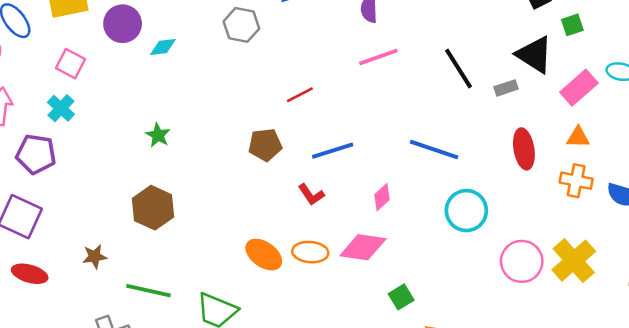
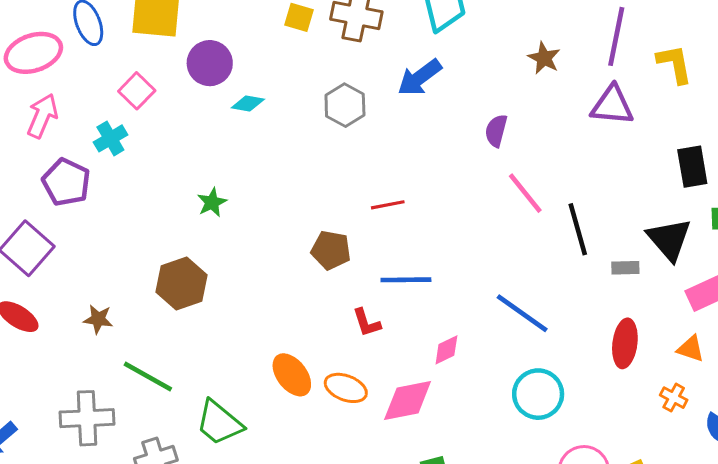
pink line: (378, 57) -> (525, 193), moved, turned 54
orange cross: (576, 181) -> (674, 398), size x0.7
pink diamond: (363, 247) -> (408, 400), turned -36

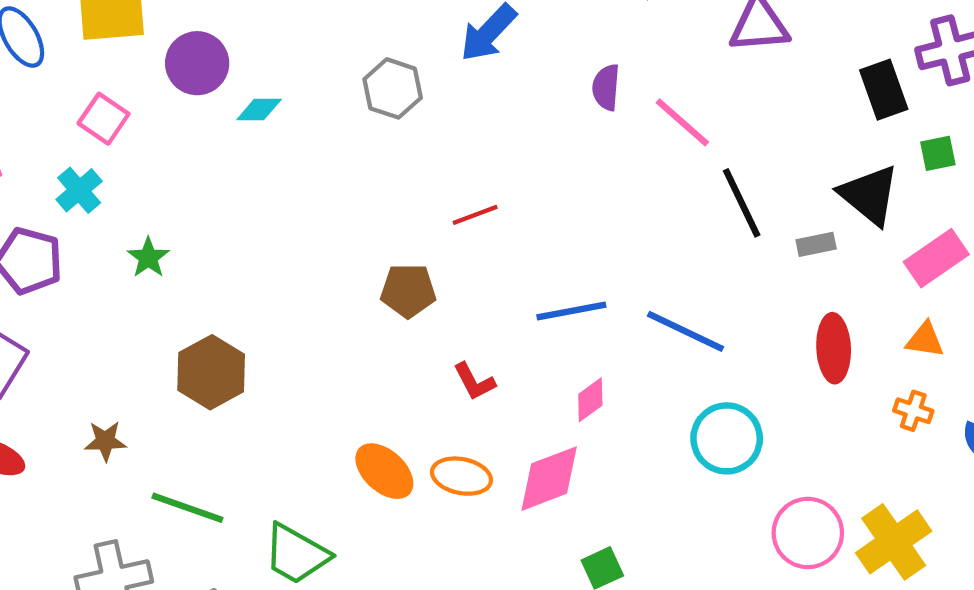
pink line: (525, 193) -> (682, 122), moved
green star: (212, 202) -> (148, 258), moved
blue line: (406, 280) -> (571, 311), moved

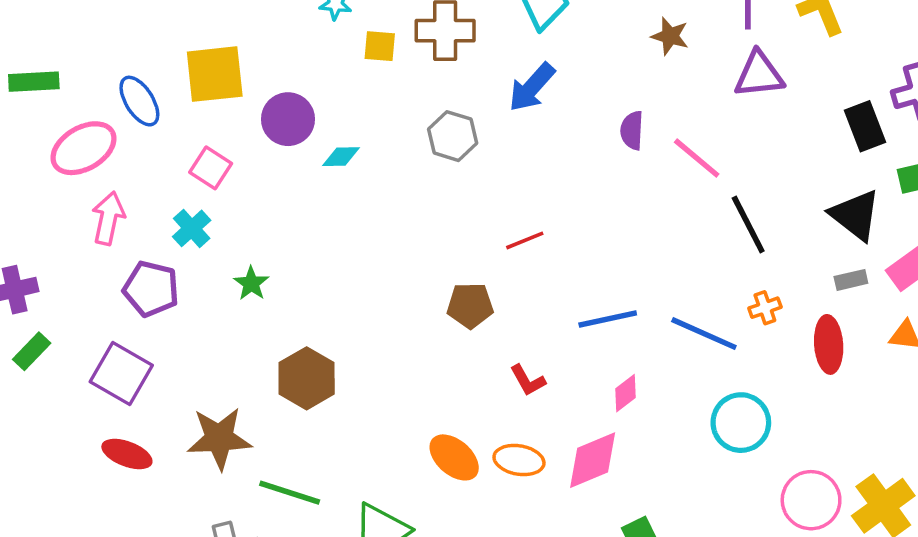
gray rectangle: (816, 244) -> (851, 280), moved
orange cross: (913, 411) -> (765, 308), moved, turned -36
brown star: (105, 441) -> (219, 438), size x1.8

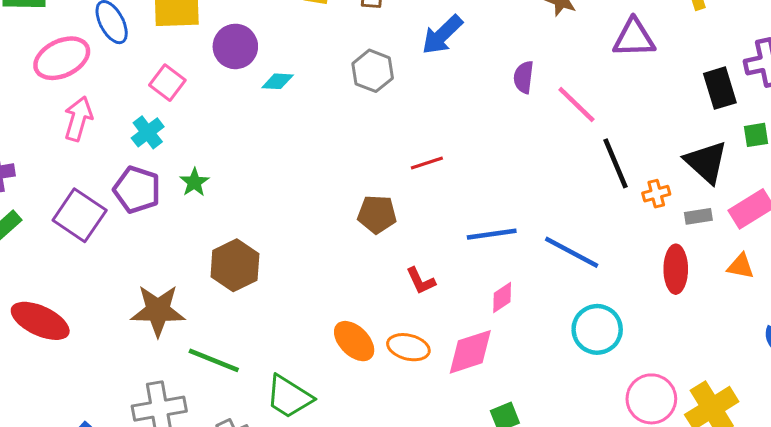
purple pentagon: (151, 289) -> (137, 190), moved
orange cross: (765, 308) -> (656, 194), moved
purple square: (121, 374) -> (80, 215), moved
red ellipse: (127, 454) -> (40, 321), moved, size x1.4

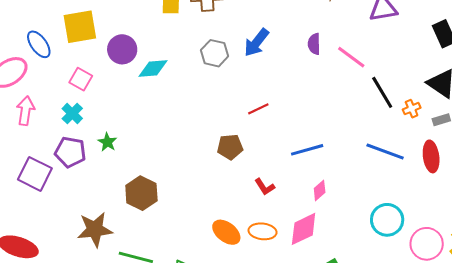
blue arrow: (442, 35) -> (256, 43), moved
cyan diamond: (278, 81) -> (153, 68), size x1.4
blue line: (572, 252) -> (385, 151), moved
cyan circle: (597, 329) -> (387, 220), moved

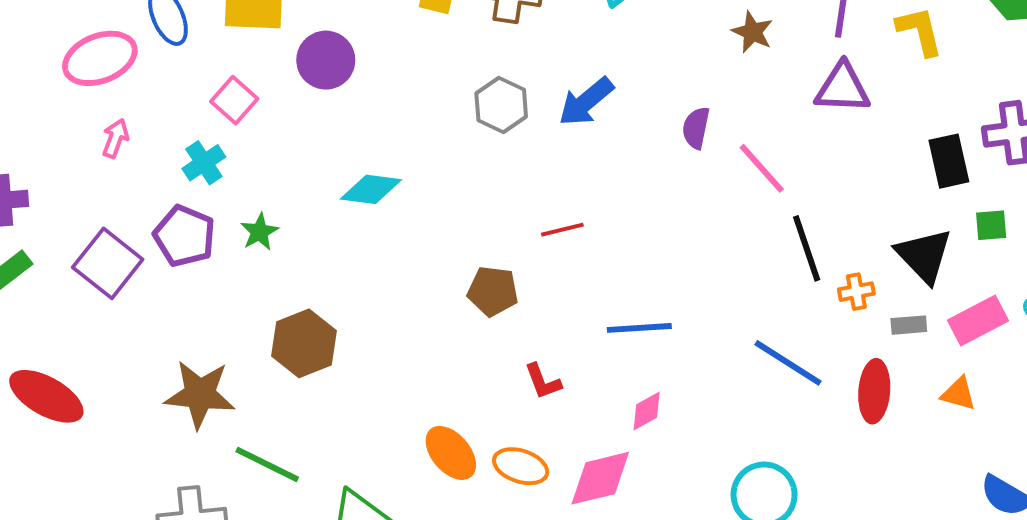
cyan diamond: (153, 68) -> (371, 189), moved
pink arrow: (25, 111) -> (115, 138), size x0.7

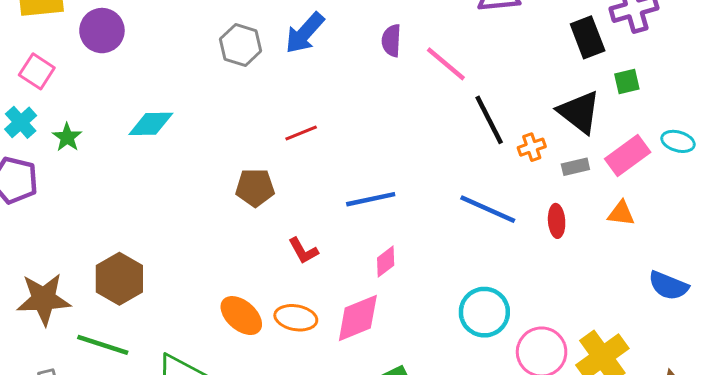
green star: (260, 232) -> (67, 137), moved
brown hexagon: (304, 343) -> (119, 279), moved
red ellipse: (874, 391) -> (557, 221), size x0.7

